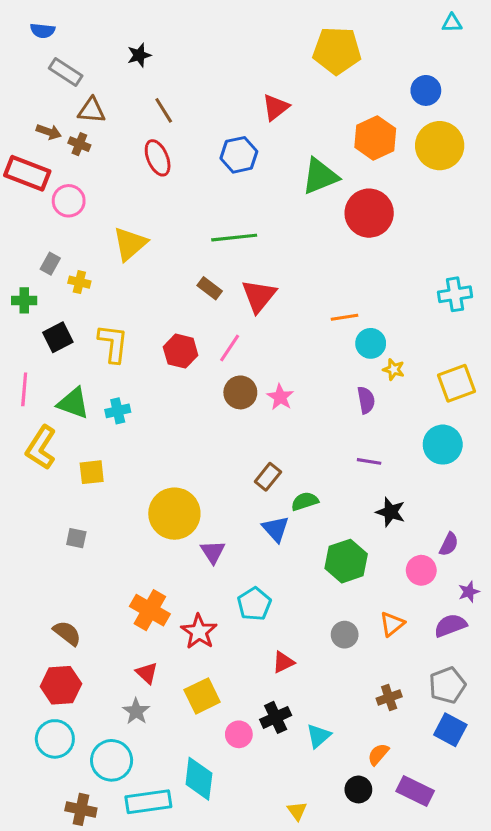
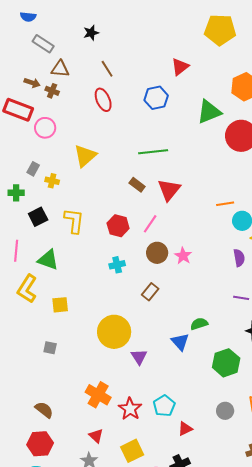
cyan cross: (118, 411) -> (117, 265), moved
brown rectangle: (268, 477) -> (150, 292), moved
cyan pentagon: (254, 604) -> (164, 406), moved

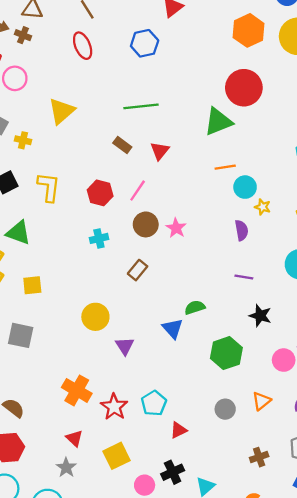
green triangle: (209, 112) -> (218, 122), moved
red triangle: (169, 190) -> (160, 151), size x0.7
yellow circle: (114, 332) -> (95, 317), size x0.7
gray square: (50, 348) -> (21, 335), size x1.6

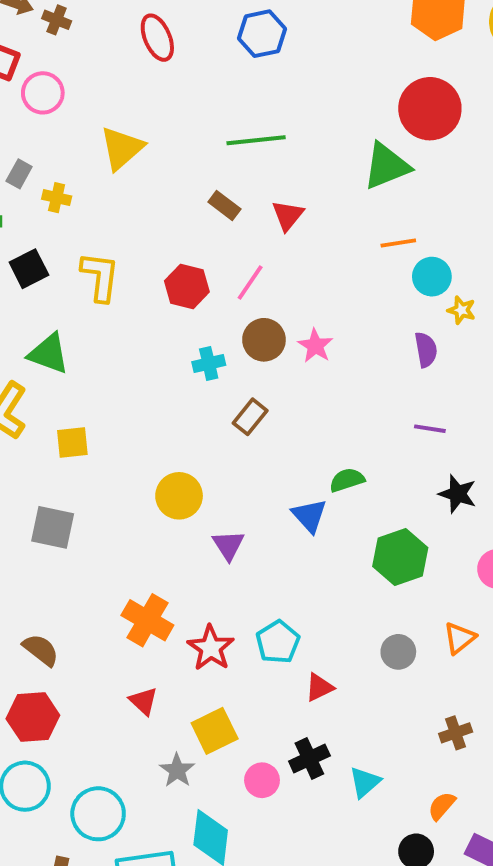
cyan cross: (99, 238) -> (209, 363), moved
gray star: (66, 468) -> (177, 770), moved

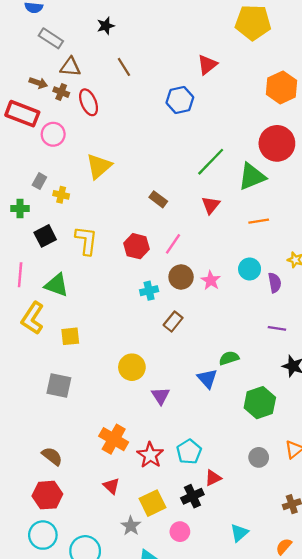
red ellipse: (157, 38) -> (89, 102), moved
green line: (256, 140) -> (211, 162), moved, turned -40
red triangle: (288, 215) -> (211, 205), moved
cyan circle: (432, 277) -> (250, 269), moved
black cross: (309, 759) -> (192, 496), moved

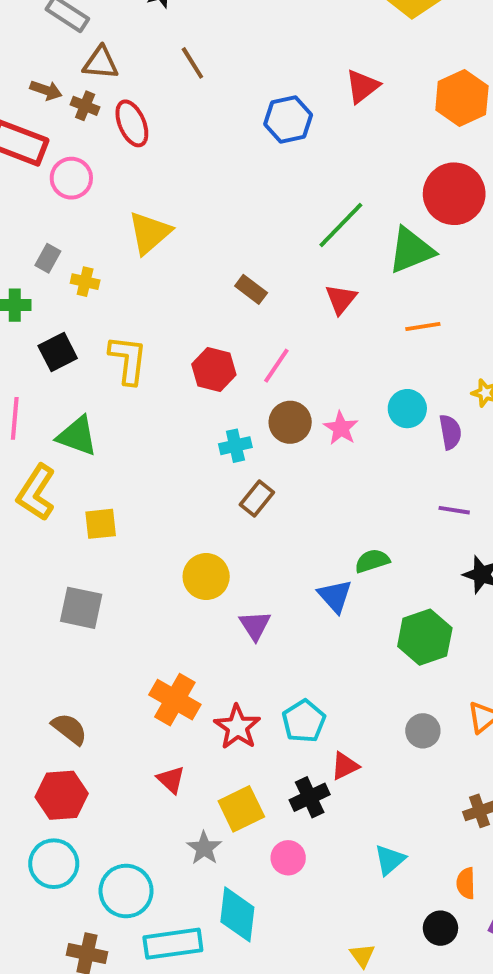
red triangle: (207, 65) -> (362, 86), moved
brown rectangle: (173, 322) -> (257, 498), moved
orange semicircle: (284, 546) -> (466, 883), turned -42

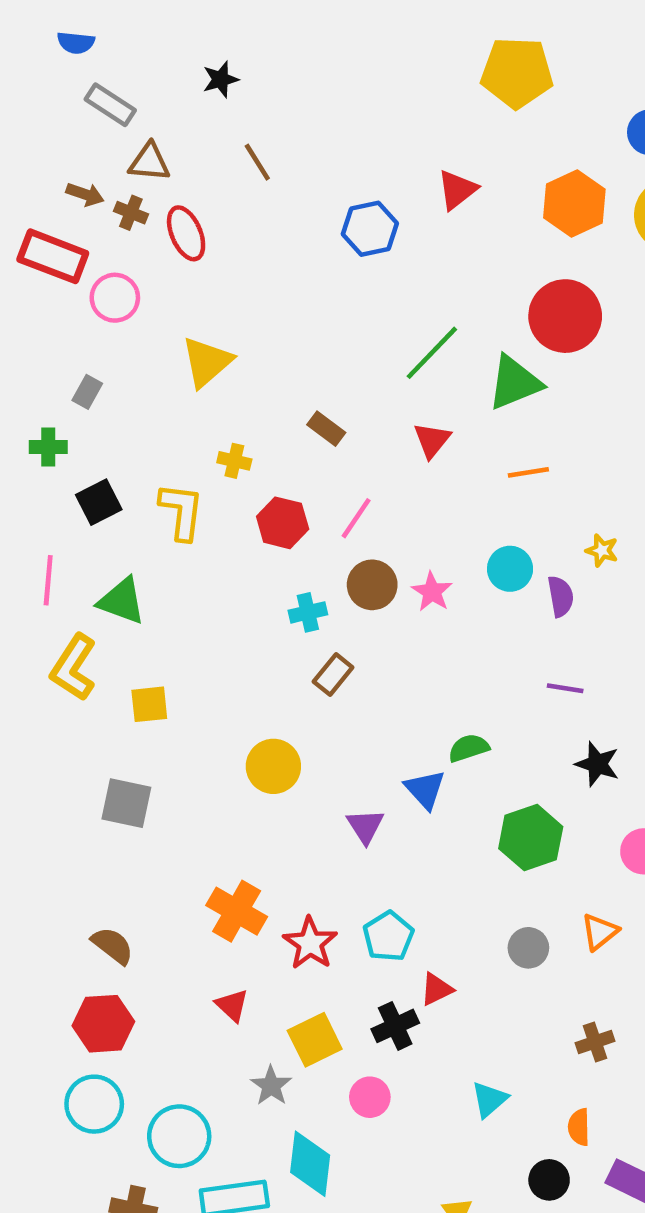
yellow cross: (85, 282) -> (234, 461), moved
purple triangle: (255, 625) -> (365, 826), moved

